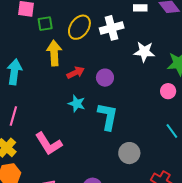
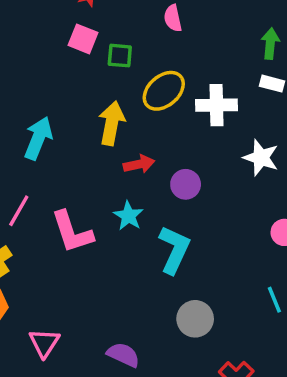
green square: (45, 24) -> (120, 56), moved
pink L-shape: (48, 144) -> (72, 232), moved

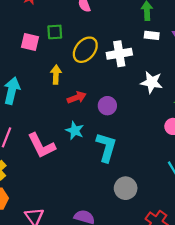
pink square: (83, 39) -> (30, 42), moved
yellow arrow: (112, 123) -> (56, 75), size x0.7

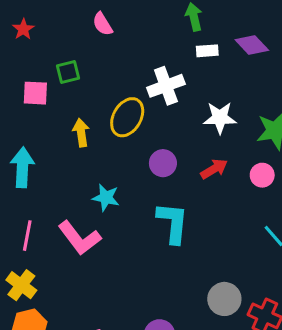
yellow ellipse: (85, 50) -> (127, 117), moved
red arrow: (77, 97) -> (214, 169), moved
cyan star: (75, 130) -> (106, 198), moved
gray circle: (126, 188) -> (224, 299), moved

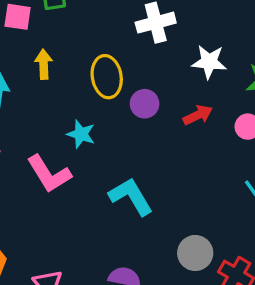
yellow ellipse: (127, 117) -> (107, 77), moved, turned -45
yellow arrow: (81, 133) -> (44, 64), moved
cyan L-shape: (173, 223) -> (131, 196), moved, turned -42

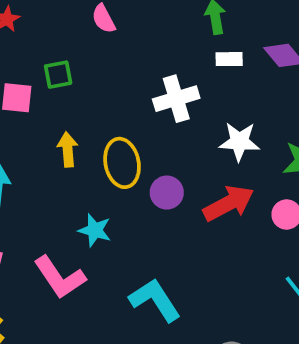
yellow arrow: (44, 64) -> (68, 150), moved
red arrow: (198, 115) -> (229, 203), size x1.5

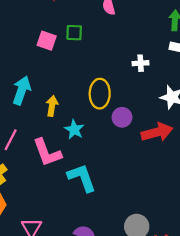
white cross: (176, 99) -> (141, 63), size x0.6
yellow arrow: (68, 150) -> (52, 106), moved
cyan L-shape: (155, 300) -> (82, 178), moved

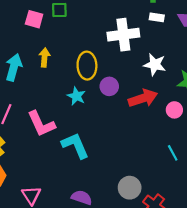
white cross: (141, 63) -> (123, 35), size x2.0
yellow arrow: (52, 106) -> (44, 57), moved
cyan star: (74, 130) -> (76, 96), moved

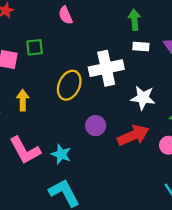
yellow ellipse: (87, 66) -> (69, 85), moved, turned 32
cyan star: (76, 96) -> (61, 154), moved
pink L-shape: (41, 124) -> (25, 150), moved

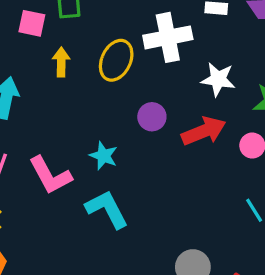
yellow arrow: (23, 100) -> (61, 62), moved
pink L-shape: (25, 150) -> (50, 175), moved

